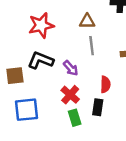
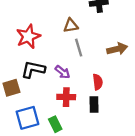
red cross: (70, 95) -> (66, 97), turned -30
green rectangle: (75, 118) -> (55, 124), moved

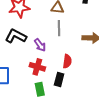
green rectangle: (55, 124) -> (40, 89), moved

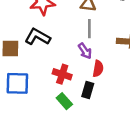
purple arrow: (40, 45) -> (85, 51), moved
green rectangle: (40, 89) -> (64, 101), turned -32

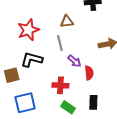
gray line: (89, 29) -> (60, 43), moved
black rectangle: (88, 90) -> (93, 102), moved

